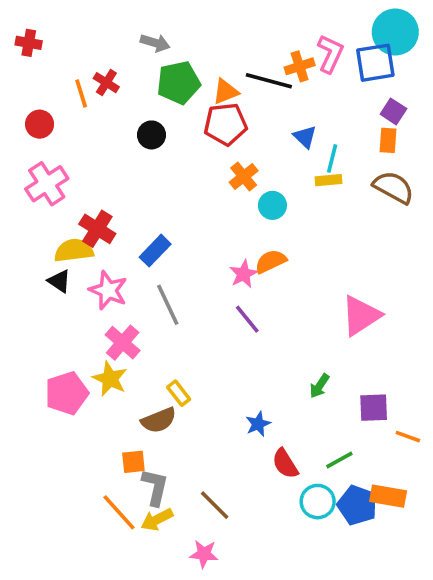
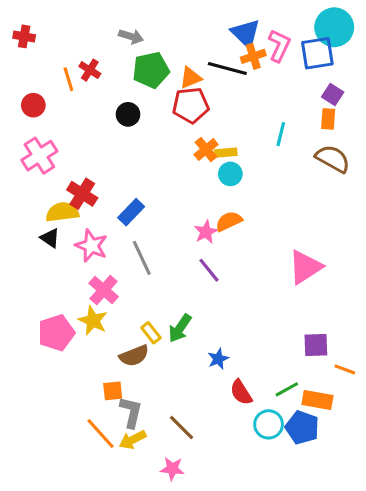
blue triangle: (305, 137) -> (246, 33), moved, size x1.5
yellow rectangle: (328, 180) -> (226, 153), moved
green arrow: (319, 386) -> (180, 328), moved, size x1.4
orange rectangle: (388, 496) -> (317, 400), moved

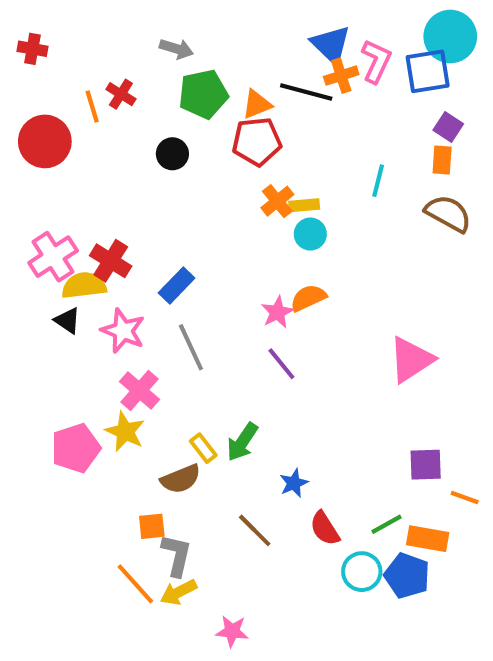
red circle: (33, 105) -> (45, 141), size x1.6
pink cross: (39, 156) -> (53, 257), moved
brown line: (181, 427) -> (255, 530), moved

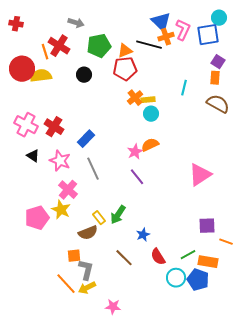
cyan circle: (450, 36) -> (219, 18), size x0.6
gray arrow: (177, 49) -> (76, 23), moved
red cross: (121, 94) -> (59, 46), size x1.5
pink cross: (53, 257) -> (26, 125), turned -30
yellow semicircle: (84, 286) -> (41, 76), moved

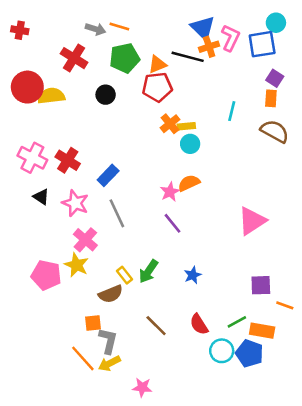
orange line: (45, 52) -> (119, 26), moved, turned -56
pink pentagon: (37, 218) -> (46, 275), turned 30
blue star: (143, 235) -> (193, 275), moved

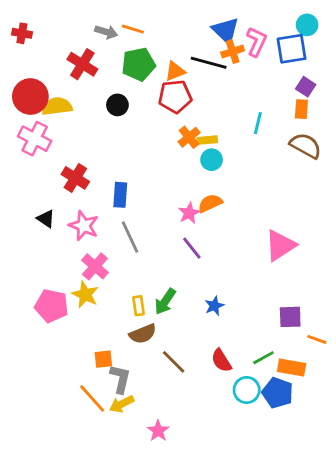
pink cross: (32, 158) -> (35, 139), moved
blue rectangle: (108, 175) -> (120, 195), turned -40
yellow rectangle: (124, 275) -> (139, 306), turned 30
brown semicircle: (111, 294) -> (143, 334), moved
pink star: (142, 387) -> (158, 431), turned 30

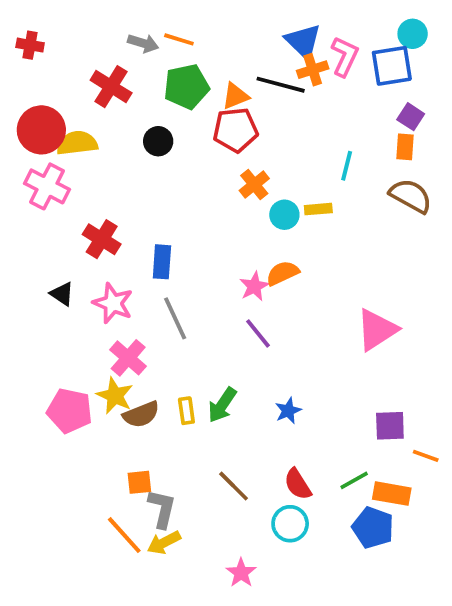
yellow rectangle: (207, 140) -> (318, 209), moved
brown semicircle: (143, 334) -> (141, 414), moved
cyan circle: (247, 390) -> (290, 524), moved
pink star: (158, 431) -> (241, 573), moved

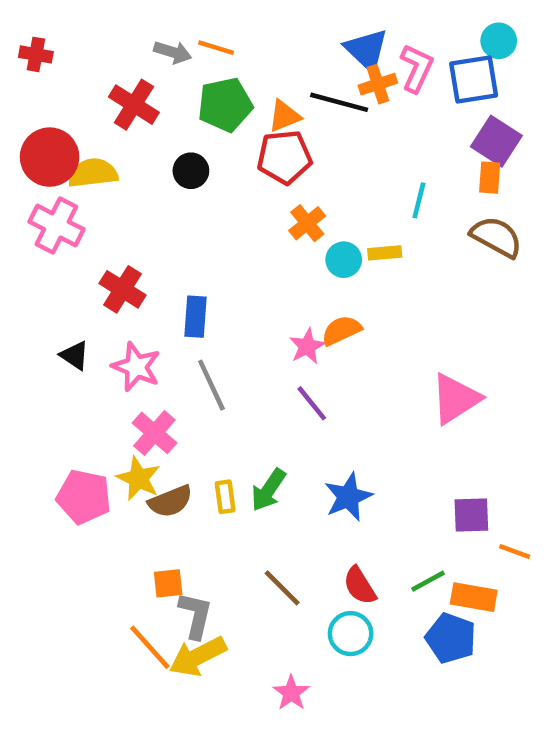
purple square: (411, 117) -> (496, 141), size x1.5
blue star: (288, 411) -> (348, 497), size x1.5
yellow arrow: (164, 543) -> (198, 656), size x1.4

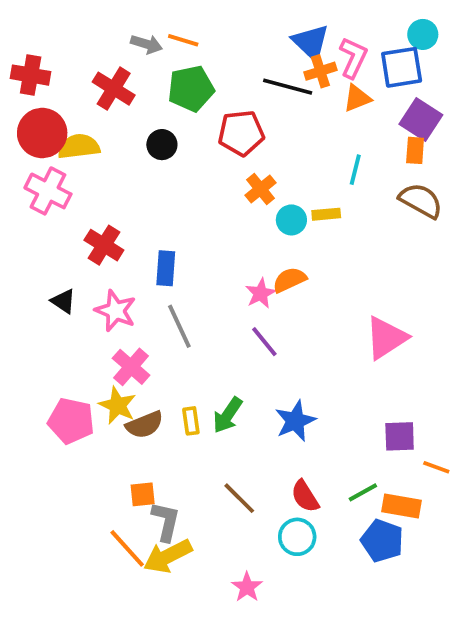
red cross: (36, 54) -> (31, 75), moved, size x1.4
orange triangle: (284, 116) -> (357, 98), moved

